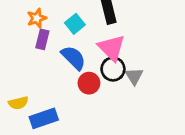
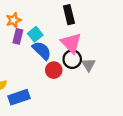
cyan square: (75, 24) -> (35, 34), moved

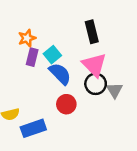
red circle: (54, 70) -> (66, 104), moved

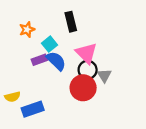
black rectangle: (92, 32) -> (71, 22), moved
purple rectangle: (32, 57) -> (39, 60), moved, turned 56
red circle: (66, 104) -> (83, 88), moved, size x1.5

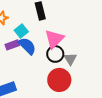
pink triangle: (86, 53) -> (54, 39), turned 30
red circle: (83, 88) -> (59, 80), moved

